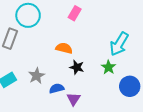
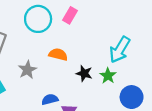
cyan circle: (28, 15) -> (38, 19), moved
black star: (77, 67) -> (84, 73), moved
gray star: (37, 76) -> (27, 70), moved

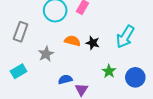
black star: (84, 73) -> (93, 43), moved
green star: (108, 76) -> (109, 71), moved

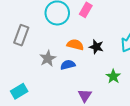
cyan rectangle: (19, 71) -> (19, 91), moved
blue semicircle: (65, 79) -> (68, 65), moved

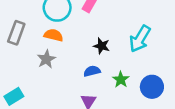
orange semicircle: (75, 45) -> (54, 35), moved
blue semicircle: (68, 65) -> (92, 71), moved

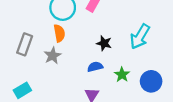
gray rectangle: (16, 33) -> (25, 44), moved
orange semicircle: (54, 35) -> (59, 33), turned 66

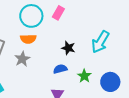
orange semicircle: (59, 33) -> (28, 39), turned 98

